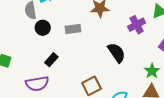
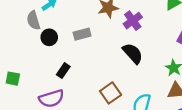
purple cross: (137, 25) -> (133, 21), moved

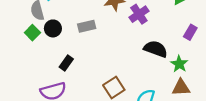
black semicircle: (133, 53) -> (156, 49), moved, turned -30
green square: (13, 79) -> (32, 33), moved, turned 32

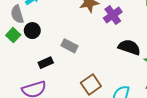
gray rectangle: (87, 26) -> (69, 46), moved, turned 42
black rectangle: (66, 63) -> (46, 63), turned 32

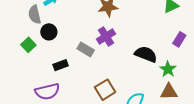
purple cross: (113, 15) -> (106, 36), moved
green square: (13, 35) -> (28, 45), moved

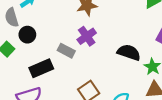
black rectangle: (61, 65) -> (41, 68), size x1.5

